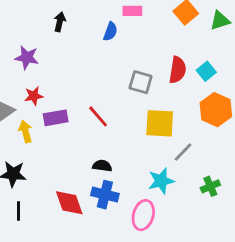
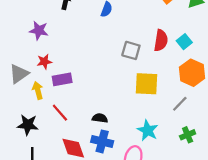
red line: (98, 116) -> (60, 113), moved
gray line: (183, 152) -> (180, 104), moved
cyan star: (161, 181) -> (148, 130), turned -30

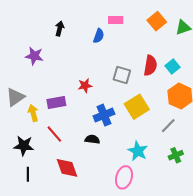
red star: (44, 62) -> (85, 86), moved
yellow square: (147, 84) -> (137, 107), turned -35
blue cross: (102, 141) -> (104, 115), moved, turned -36

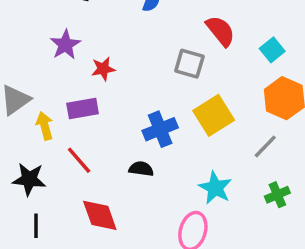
purple star: (34, 56) -> (65, 45), moved, turned 30
red semicircle: (150, 65) -> (220, 31), moved, turned -48
red star: (85, 86) -> (103, 69), moved

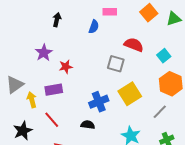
red semicircle: (220, 31) -> (134, 45), turned -30
black star: (29, 179) -> (23, 131), turned -30

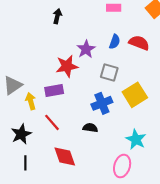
blue semicircle: (94, 27) -> (115, 42), moved
purple star: (44, 53) -> (86, 49), moved
gray square: (116, 64) -> (109, 73), moved
red star: (66, 67) -> (67, 66), size x1.5

